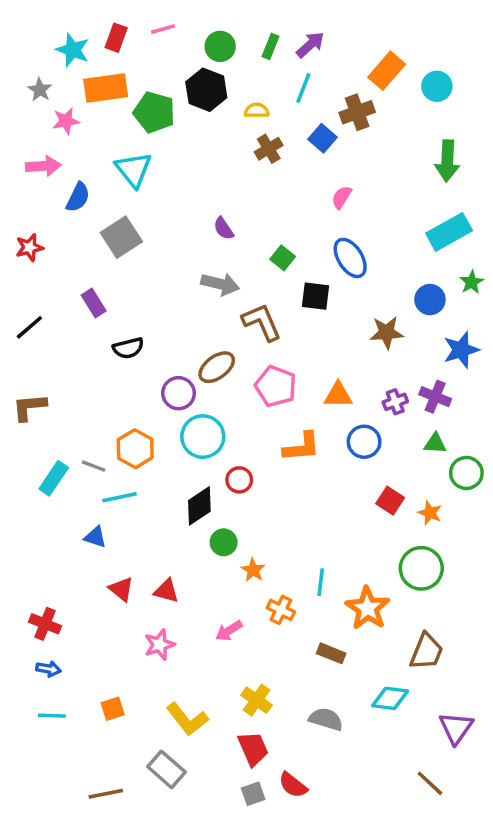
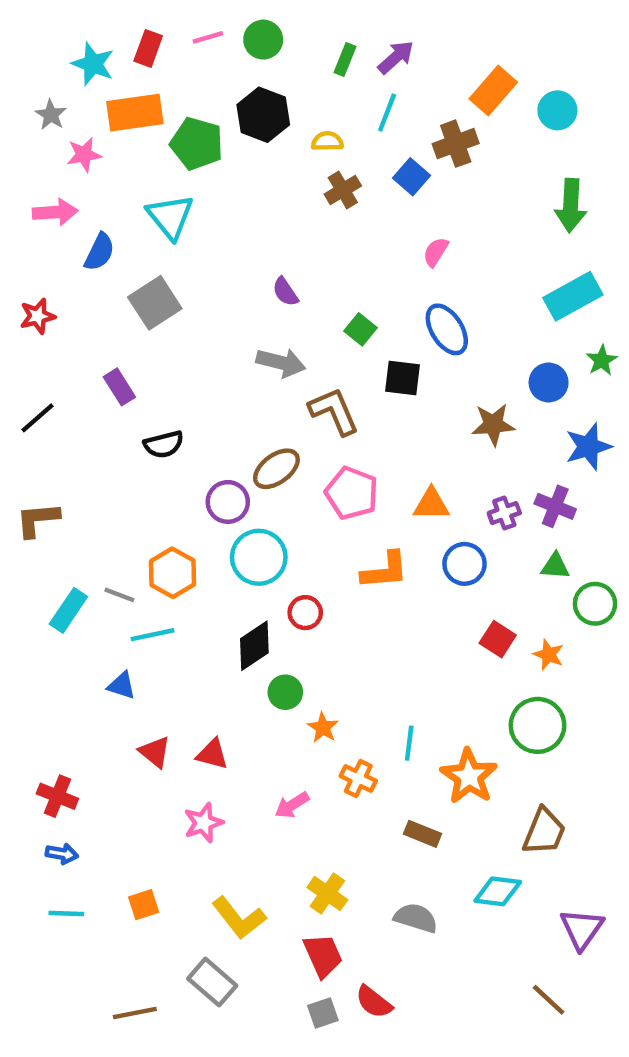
green circle: (220, 46) -> (263, 40), moved

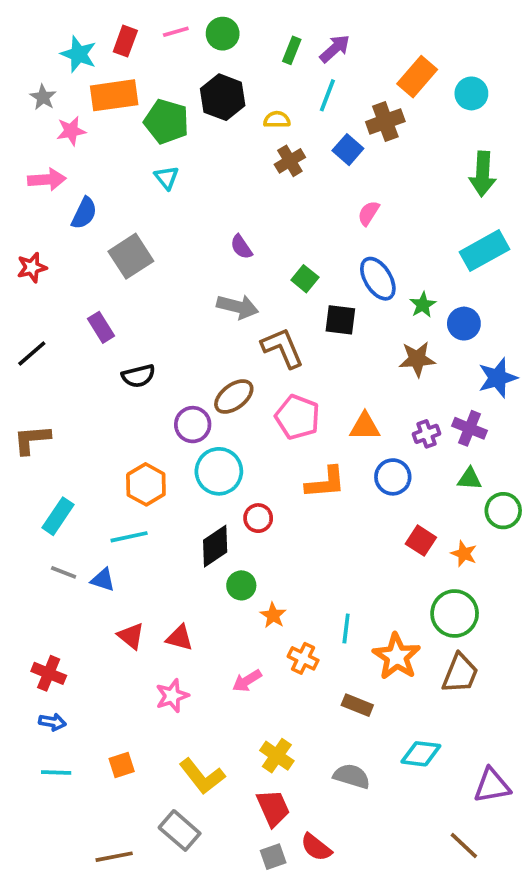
cyan triangle: (170, 217) -> (166, 178), moved, size x0.6
green star: (602, 360) -> (423, 305), moved
gray line: (119, 595) -> (64, 572), moved
brown trapezoid: (544, 832) -> (460, 673), moved
purple triangle: (582, 929) -> (492, 786), turned 45

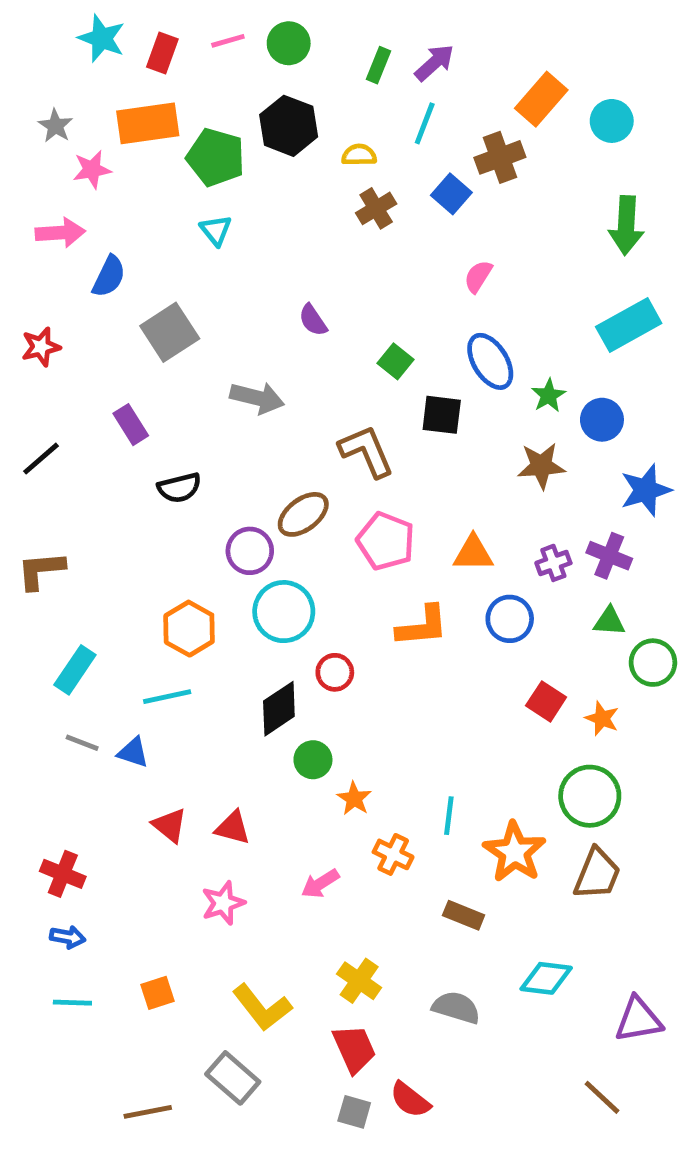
cyan star: (79, 54) -> (102, 38), moved
gray arrow: (238, 307) -> (257, 398), moved
gray square: (273, 857) -> (354, 1112), turned 35

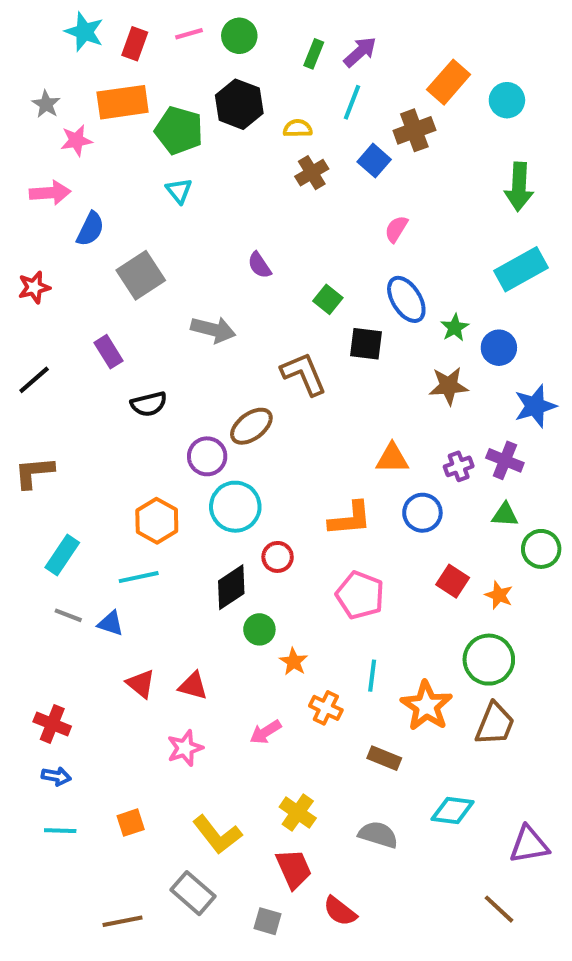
pink pentagon: (386, 541) -> (360, 595), moved
gray square: (354, 1112) -> (267, 921), moved

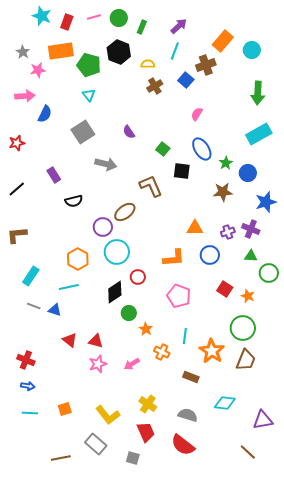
green rectangle: (314, 54) -> (142, 27), moved
gray square: (141, 275) -> (83, 132), moved
pink star: (185, 748) -> (98, 364), moved
red semicircle: (340, 911) -> (183, 445), moved, size x1.4

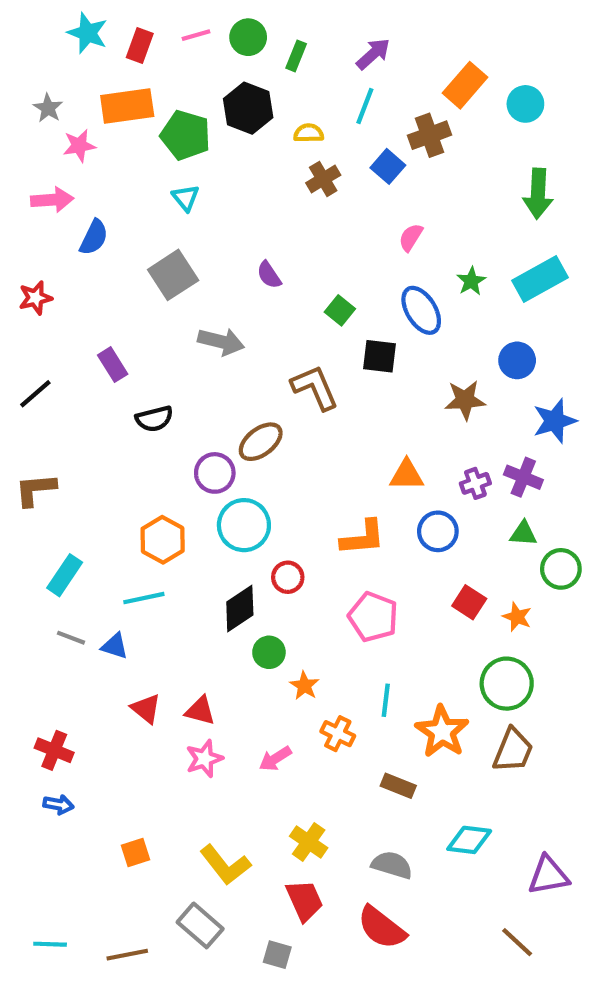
green star: (226, 163) -> (471, 281), moved
cyan line: (30, 413) -> (50, 944), moved

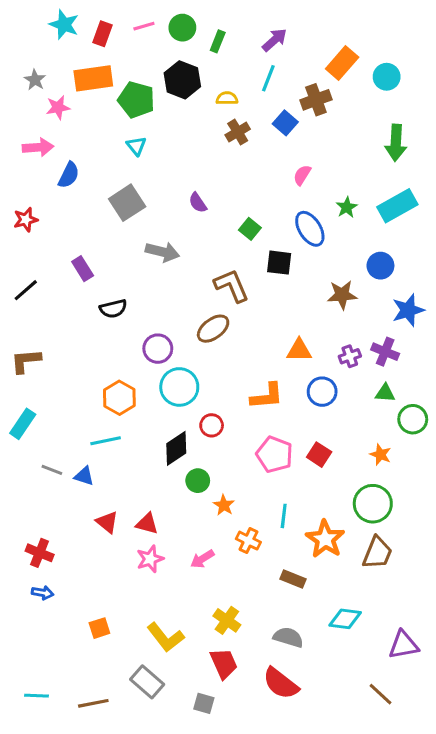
brown ellipse: (261, 442) -> (213, 329), moved
cyan rectangle: (65, 575) -> (23, 424), moved
red square: (469, 602) -> (319, 455), moved

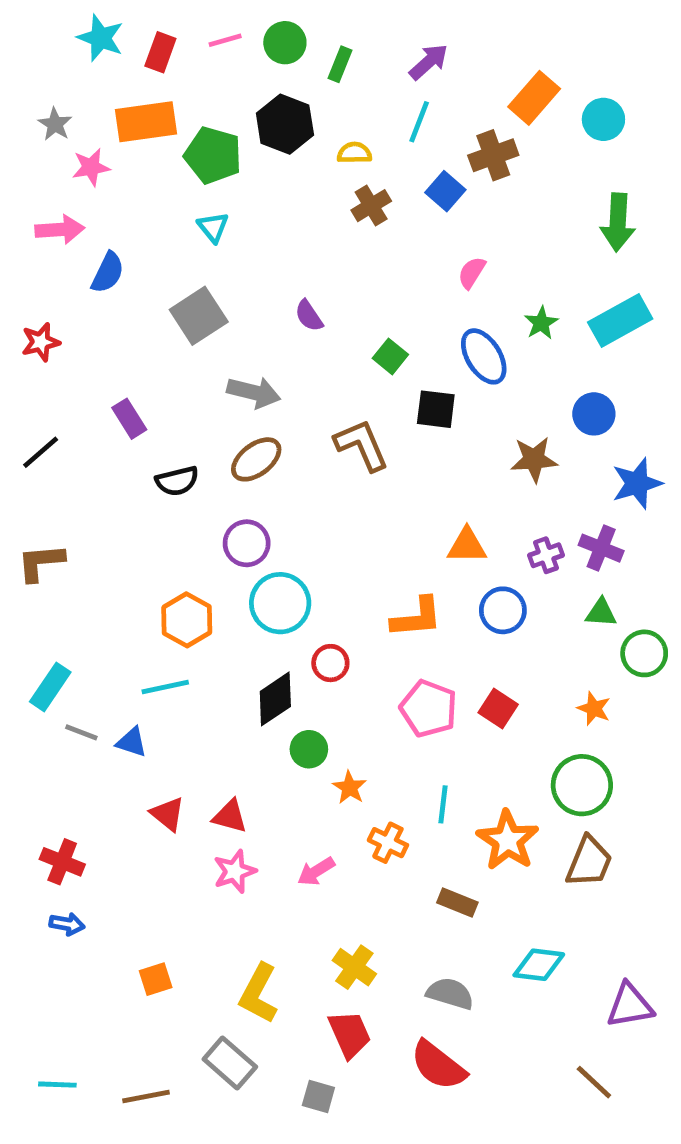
brown ellipse: (213, 329) -> (256, 459), moved
cyan rectangle: (23, 424) -> (50, 687), moved
yellow L-shape: (165, 637) -> (259, 994), turned 66

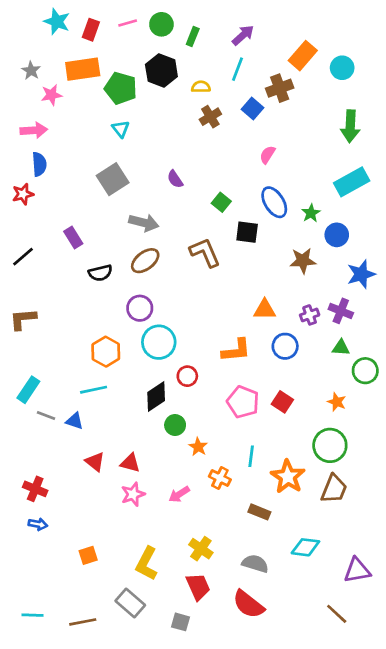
blue semicircle: (108, 273) -> (39, 164), moved, turned -30
green star: (541, 323) -> (311, 213), moved

